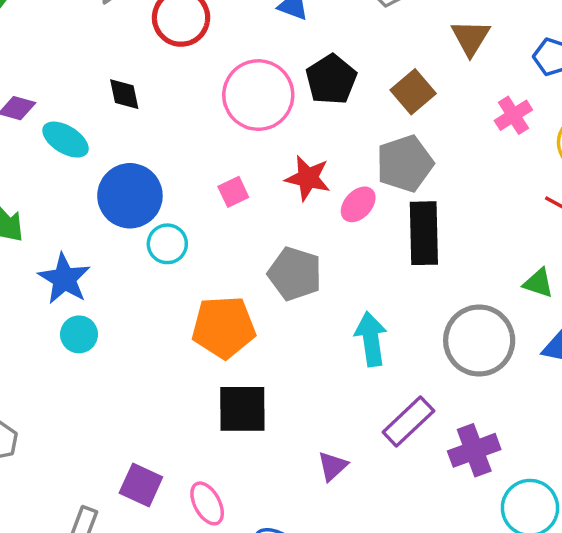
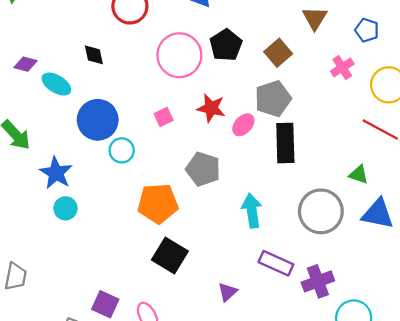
black square: (242, 409) -> (170, 255), turned 32
purple rectangle: (408, 422) -> (276, 263), turned 68

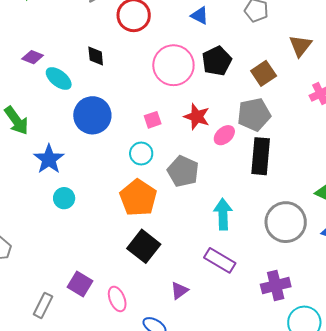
cyan circle: (122, 150) -> (141, 154), moved
orange pentagon: (158, 203) -> (138, 198), turned 30
cyan circle: (65, 208) -> (64, 198), moved
purple rectangle: (276, 263) -> (220, 260), moved
purple triangle: (228, 292) -> (179, 291), moved

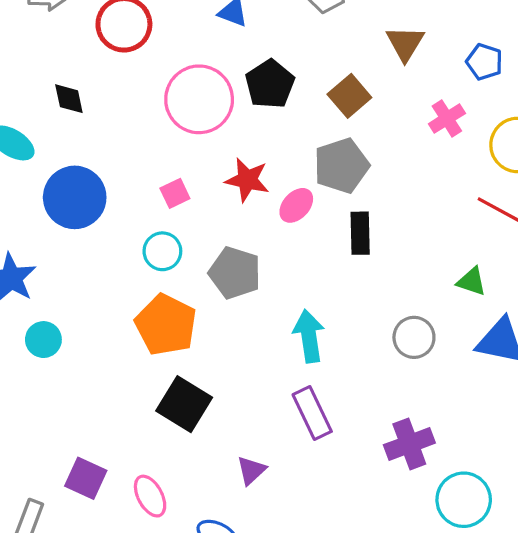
black rectangle: (261, 156) -> (360, 233), size x0.7
gray circle: (286, 222) -> (414, 337), size x0.6
purple rectangle: (220, 260) -> (312, 413), turned 40

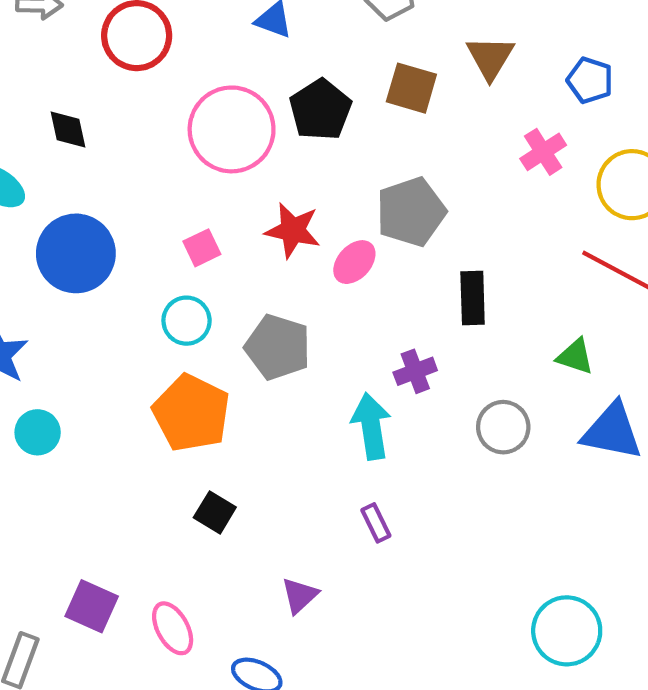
brown square: (349, 96) -> (411, 88), moved, turned -33
black rectangle: (360, 233) -> (473, 298), moved
black square: (184, 404) -> (215, 512), size x0.6
purple rectangle: (312, 413) -> (376, 523), size x0.6
purple cross: (409, 444) -> (415, 371), moved, size x0.7

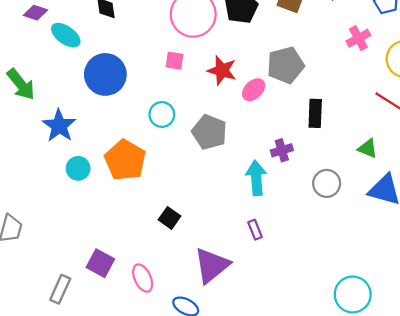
pink square: (202, 248) -> (175, 61), moved, turned 30
orange pentagon: (191, 413) -> (125, 160), moved
purple triangle: (300, 595) -> (212, 265), size x1.8

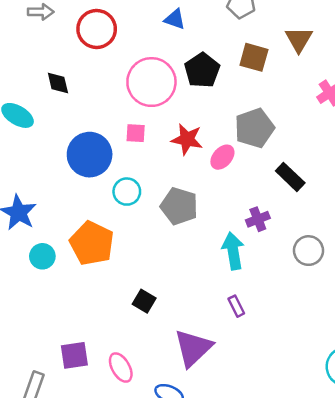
blue circle: (105, 74) -> (90, 155), moved
black rectangle: (315, 113) -> (290, 177), turned -44
purple square: (100, 263) -> (74, 355), turned -32

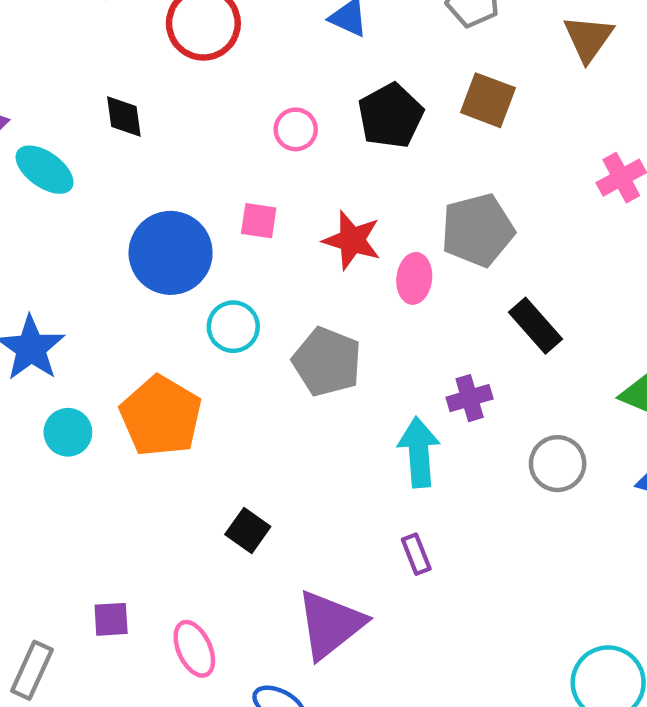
brown triangle: (299, 39) -> (588, 38), moved
pink circle: (151, 82) -> (296, 129), size x0.5
pink ellipse: (222, 157) -> (414, 278), turned -40
purple square: (74, 355) -> (111, 619), size x0.7

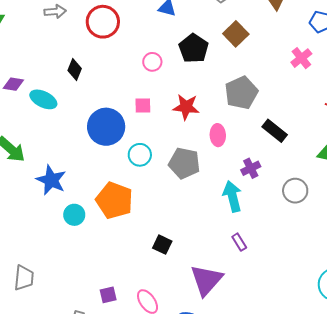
brown square: (488, 100) -> (236, 34), turned 35
black diamond: (124, 116) -> (75, 69), turned 40
pink ellipse: (414, 278) -> (218, 135), moved

